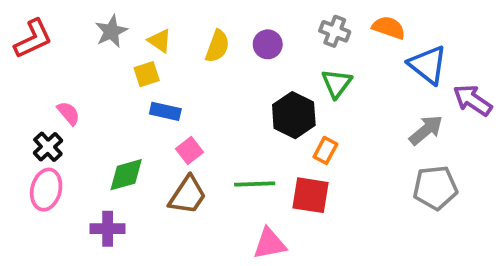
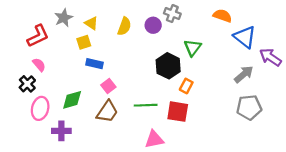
gray cross: (335, 31) -> (172, 14), moved
red L-shape: (33, 39) -> (38, 36), moved
pink ellipse: (46, 190) -> (40, 108), moved

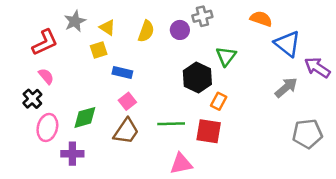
gray cross: (172, 14) -> (202, 16), turned -35
blue rectangle: (94, 64) -> (122, 72), moved
gray pentagon: (249, 107) -> (307, 134), moved

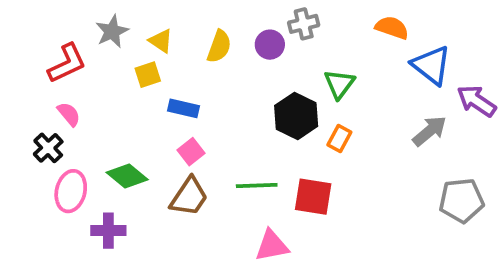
orange rectangle: (219, 101) -> (339, 138), moved
green diamond: (85, 117) -> (127, 176), turned 55

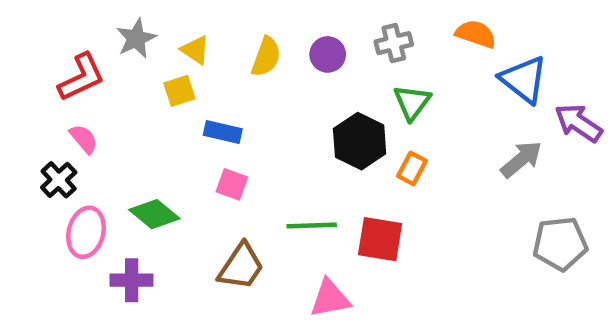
gray cross: (304, 24) -> (394, 43), moved
pink square: (191, 152) -> (232, 184), turned -32
brown trapezoid: (189, 197) -> (241, 266), moved

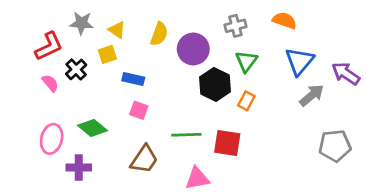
gray star: (136, 39) -> (82, 23), turned 30
purple circle: (328, 54) -> (193, 49), moved, size x1.5
blue triangle: (524, 80) -> (299, 61), moved, turned 32
black cross: (59, 180) -> (76, 69), moved

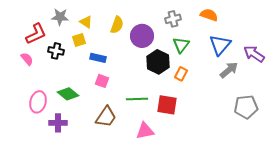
black cross: (76, 69) -> (56, 51), turned -35
pink semicircle: (50, 83) -> (27, 59), moved

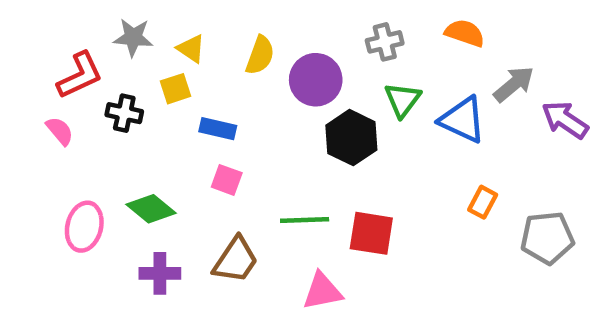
blue triangle: (220, 45) -> (463, 120), moved, turned -45
gray arrow: (229, 70) -> (514, 84), moved
orange rectangle: (181, 74) -> (483, 202), moved
purple cross: (58, 123) -> (160, 273), moved

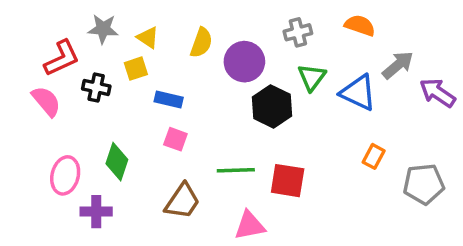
pink semicircle: (60, 131) -> (46, 101), size x1.4
green diamond: (151, 209) -> (117, 162), turned 69
purple cross: (160, 273) -> (96, 212), moved

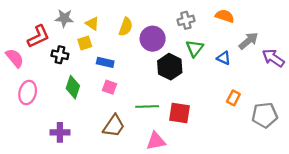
blue triangle: (358, 93) -> (224, 58), size x0.6
pink semicircle: (46, 101) -> (15, 58), moved
green diamond: (117, 162) -> (73, 87), moved
pink ellipse: (65, 175) -> (28, 93), moved

